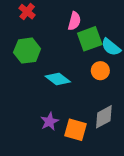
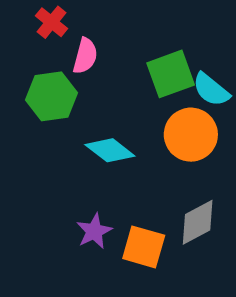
pink semicircle: (74, 21) -> (85, 56), moved
orange circle: (100, 71) -> (191, 135), size x1.5

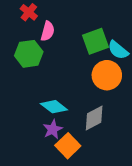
cyan diamond: (110, 150) -> (54, 107), moved
gray diamond: (198, 222) -> (94, 118), moved
orange square: (144, 247) -> (68, 146), moved, turned 30

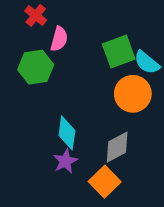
cyan diamond: (54, 107) -> (67, 133), turned 60
orange square: (68, 146) -> (105, 182), moved

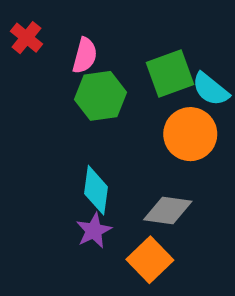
red cross: (36, 15) -> (26, 38), moved
green hexagon: (36, 67) -> (100, 96), moved
gray diamond: (117, 147) -> (168, 210), turned 36

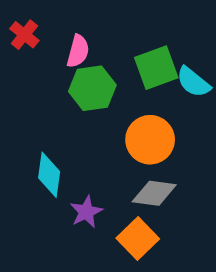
orange circle: (190, 134) -> (150, 140), moved
cyan diamond: (96, 190) -> (49, 175), moved

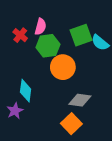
red cross: (24, 35) -> (20, 35), moved
orange circle: (150, 140) -> (63, 67), moved
purple star: (86, 212) -> (15, 111), moved

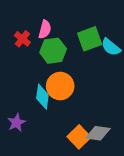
orange circle: (63, 67) -> (60, 86), moved
cyan diamond: (26, 91) -> (42, 97), moved
gray diamond: (80, 100) -> (98, 133), moved

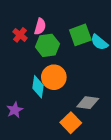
gray diamond: (98, 133) -> (88, 103), moved

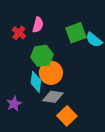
green hexagon: (47, 45) -> (42, 56), moved
gray diamond: (88, 103) -> (53, 97), moved

